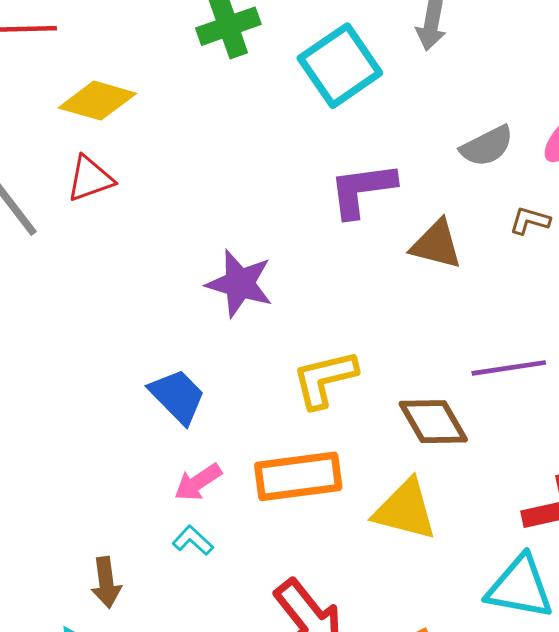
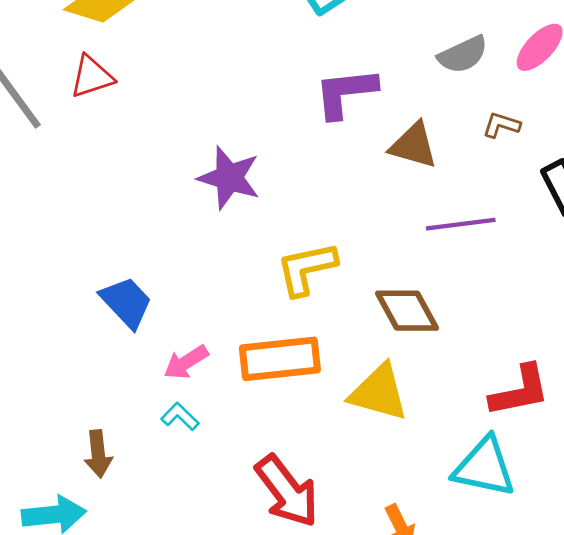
purple line: (509, 368) -> (461, 224), moved
blue trapezoid: (177, 396) -> (126, 302), moved

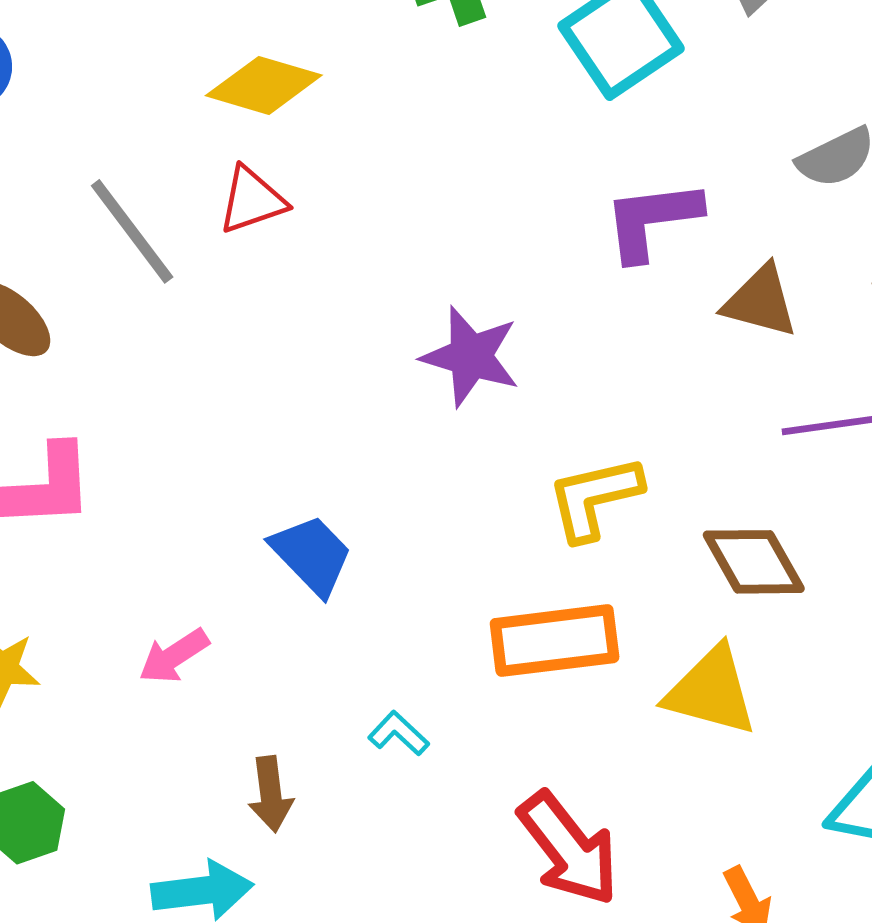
pink arrow: (186, 362) -> (174, 656), moved

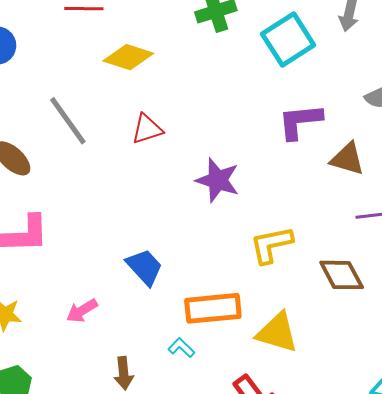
red triangle: (252, 200) -> (147, 129), moved
orange rectangle: (555, 641) -> (213, 308), moved
yellow triangle: (711, 691) -> (277, 333), moved

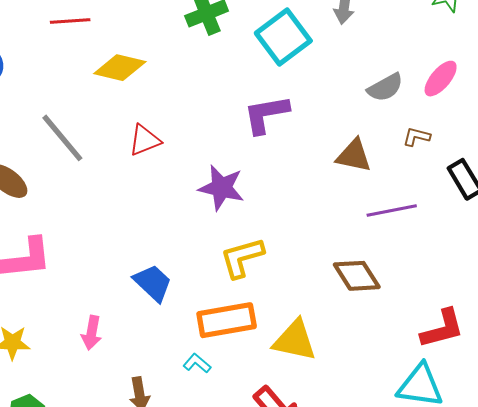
purple L-shape: (300, 121) -> (266, 114), moved
yellow L-shape: (271, 245) -> (242, 258), moved
pink arrow: (82, 311) -> (92, 333), turned -44

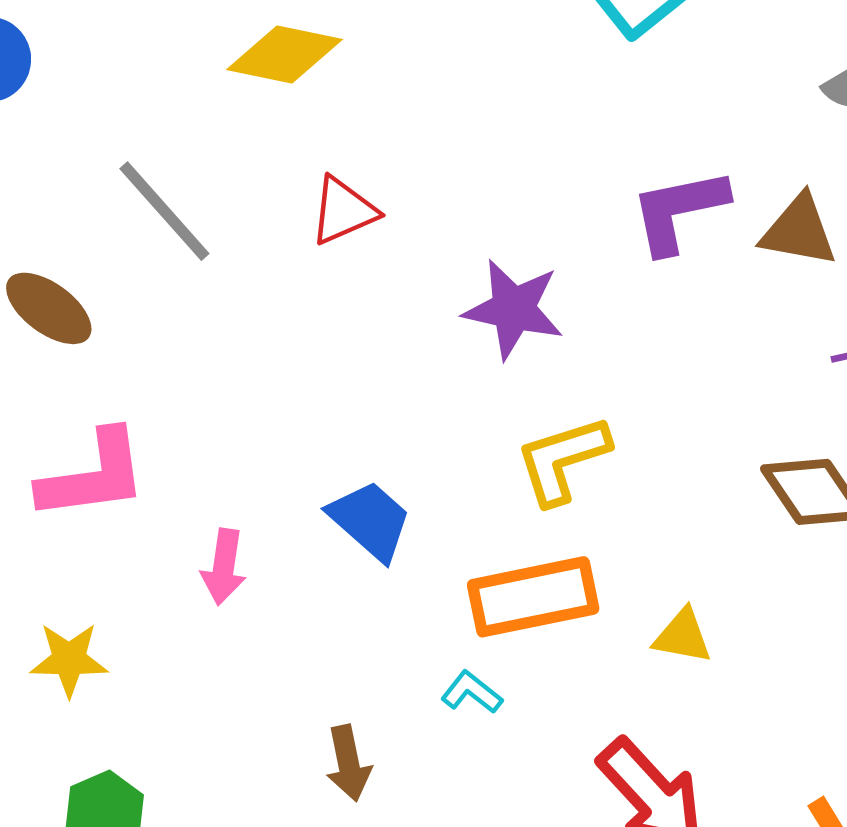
purple L-shape: (266, 114) -> (679, 211), moved
pink arrow: (92, 333) -> (224, 567), moved
yellow triangle: (295, 340) -> (683, 636), size x0.6

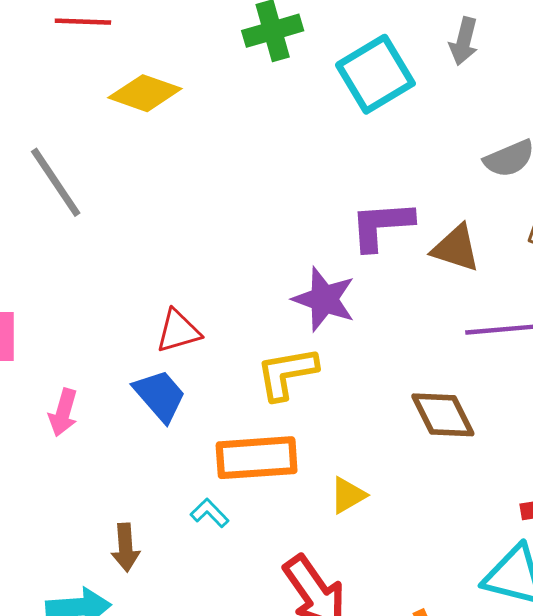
red triangle: (343, 211) -> (178, 331), moved
purple star: (513, 309) -> (324, 299), moved
yellow triangle: (683, 636) -> (348, 495), turned -48

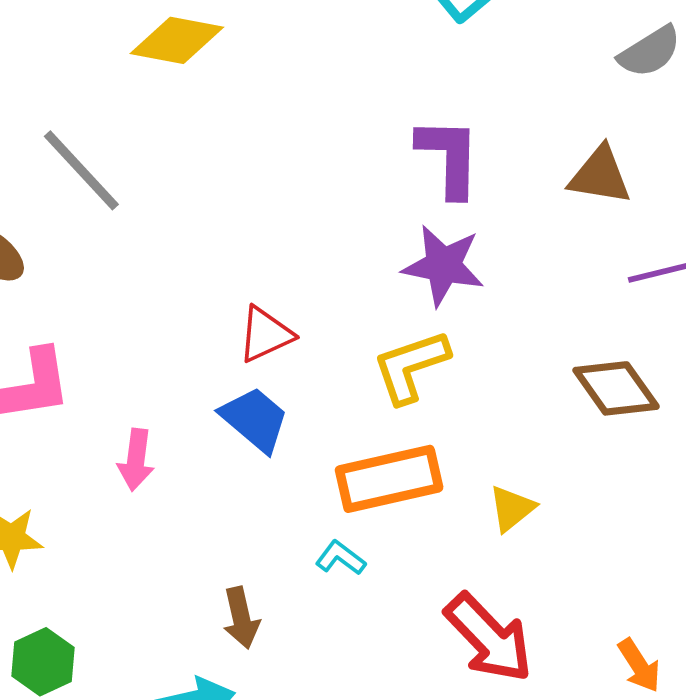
purple L-shape: (381, 225) -> (449, 157), moved, turned 104

